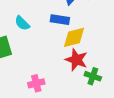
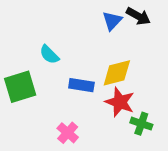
blue rectangle: (60, 20) -> (81, 85), moved
pink cross: (36, 83) -> (68, 133), turned -35

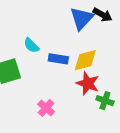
blue triangle: (112, 21) -> (82, 18), size x1.5
blue rectangle: (81, 85) -> (58, 59), moved

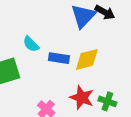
red star: (88, 83) -> (82, 98), moved

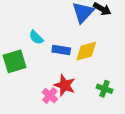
red star: (82, 98) -> (65, 85), moved

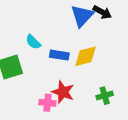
green cross: (104, 89) -> (105, 96), turned -35
pink cross: (50, 96) -> (47, 103), turned -35

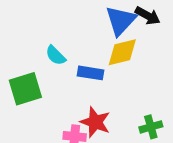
yellow diamond: (86, 56) -> (122, 52), moved

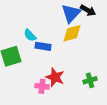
blue rectangle: (91, 73) -> (43, 46), moved

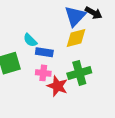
green cross: (90, 80) -> (79, 73), moved, size x1.5
pink cross: (42, 86) -> (43, 73), moved

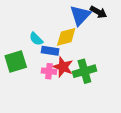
yellow diamond: (76, 38) -> (66, 37), moved
red star: (57, 86) -> (63, 67), moved

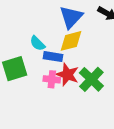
blue triangle: (80, 15) -> (71, 17), moved
green cross: (84, 71) -> (91, 79), turned -30

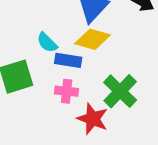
yellow diamond: (71, 41) -> (93, 39), turned 30
red star: (67, 75) -> (93, 119), moved

